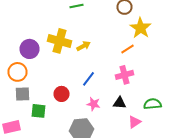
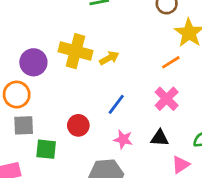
pink cross: (124, 75) -> (167, 99), turned -30

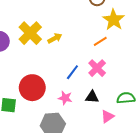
yellow cross: (76, 51) -> (30, 33), turned 30
blue line: (116, 104) -> (72, 72), moved
red circle: (78, 125) -> (32, 88), size x1.6

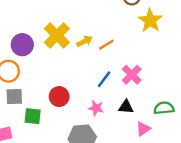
orange line: (100, 41) -> (106, 45), moved
red circle: (32, 88) -> (59, 97), size x0.7

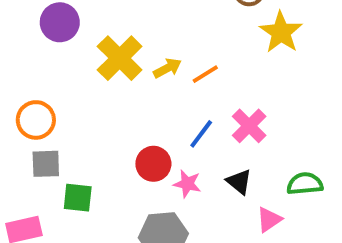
purple circle: (22, 45) -> (60, 22), moved
red circle: (59, 97) -> (153, 164), moved
black triangle: (126, 107) -> (239, 182), turned 35

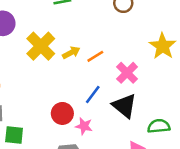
yellow star: (281, 32) -> (163, 46), moved
pink cross: (249, 126) -> (127, 73), moved
black triangle: (239, 182) -> (125, 106), moved, size x1.5

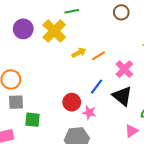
yellow cross: (41, 46) -> (54, 31), moved

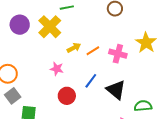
pink cross: (124, 69) -> (118, 54), moved, turned -30
gray square: (16, 102) -> (13, 96), turned -35
pink star: (89, 112) -> (57, 69), moved

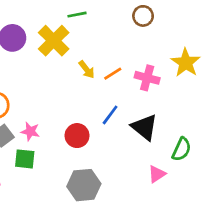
yellow arrow: (74, 48) -> (87, 70), turned 80
pink star: (57, 69) -> (30, 131), moved
green semicircle: (143, 106) -> (182, 149), turned 120

